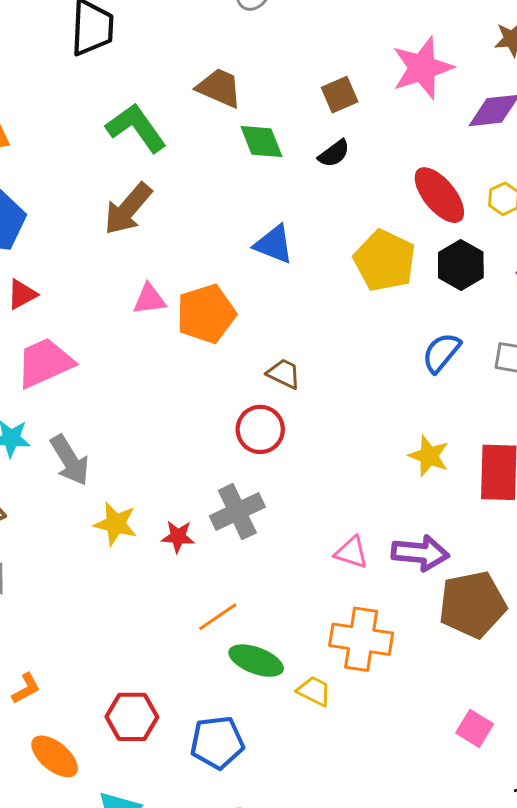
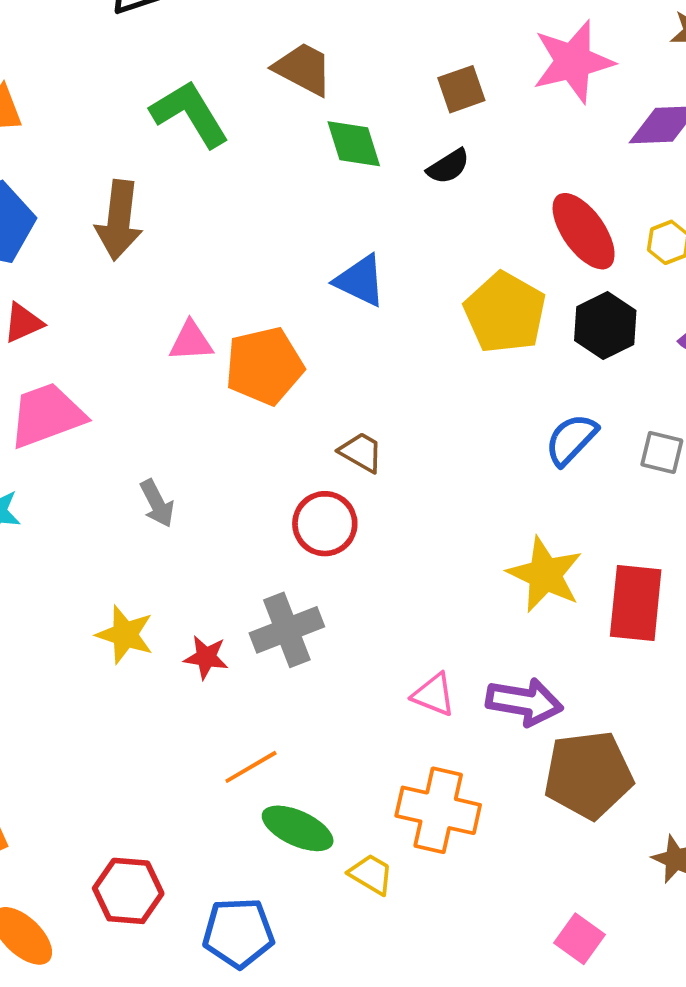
brown arrow: (128, 209) -> (119, 220), moved, turned -38
yellow star: (429, 456) -> (545, 575), size x1.4
gray arrow: (70, 460) -> (157, 503), moved, size x0.7

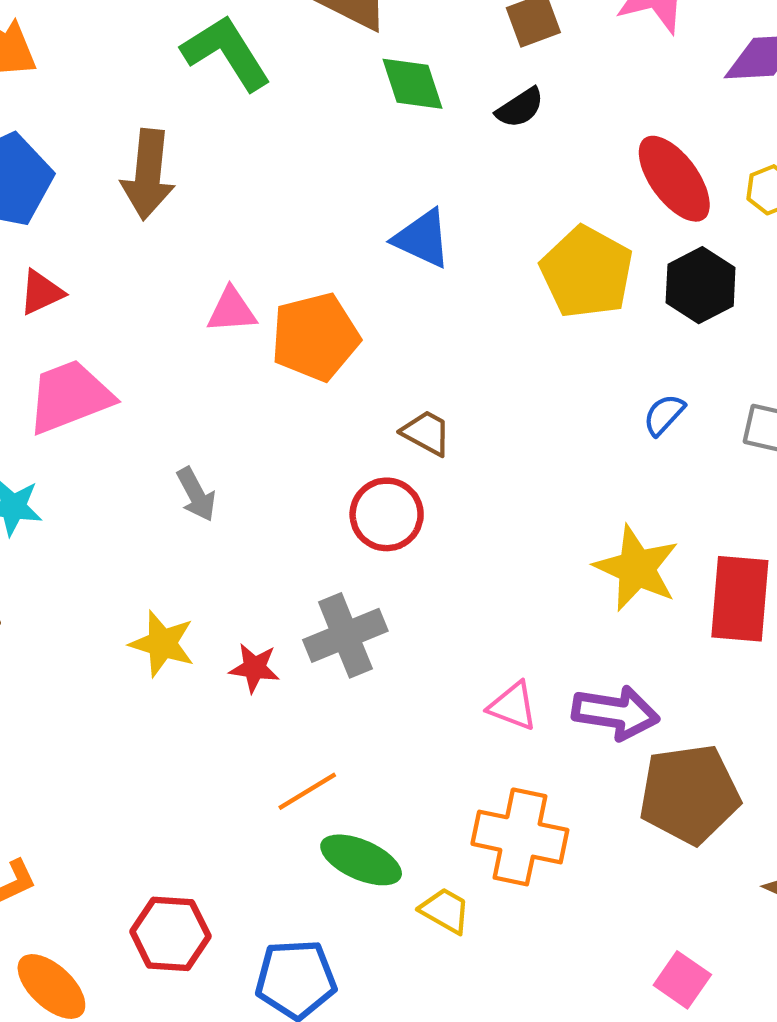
blue semicircle: (571, 439) -> (664, 415), size x0.7

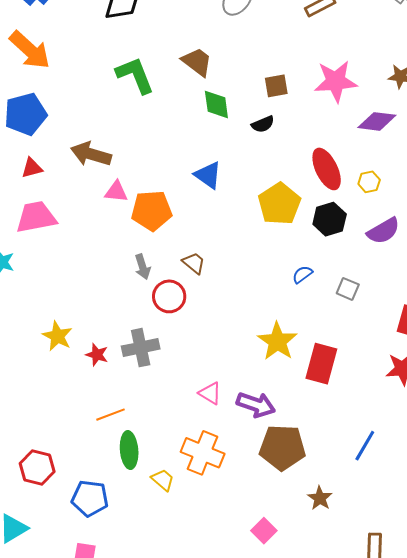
brown arrow: (148, 174) -> (91, 154), moved, turned 90
gray arrow: (196, 494) -> (143, 267), moved
green ellipse: (361, 860) -> (129, 450), turned 51

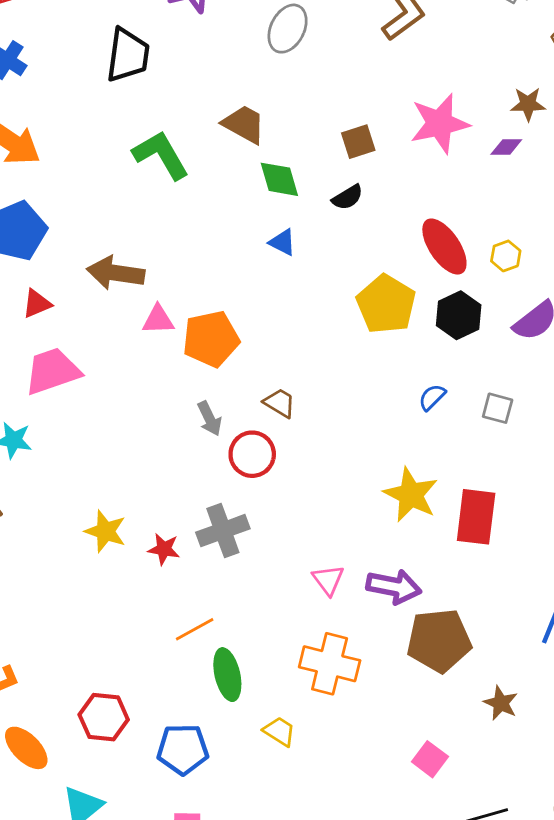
purple diamond: (377, 121) -> (506, 147), moved, size x0.6
blue triangle: (208, 175) -> (282, 242), moved, size x0.7
pink triangle: (210, 393) -> (328, 580), turned 30
yellow trapezoid: (163, 480) -> (279, 731), moved

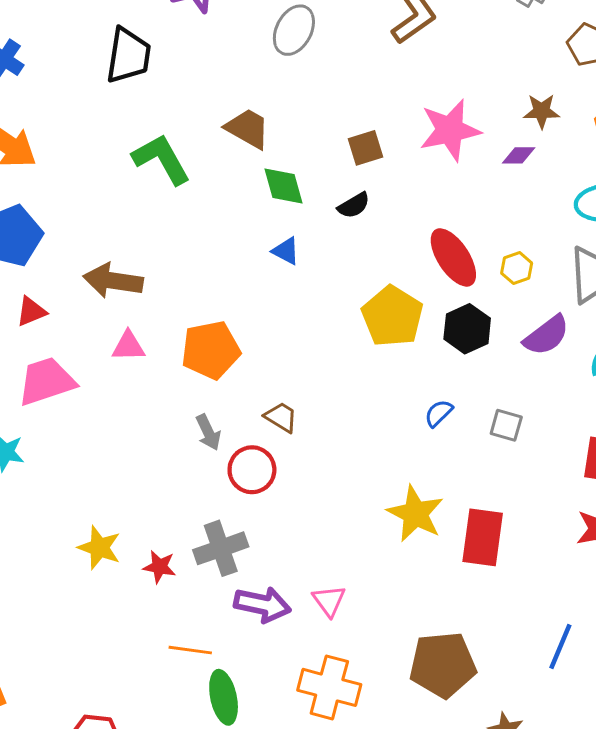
pink triangle: (158, 320) -> (128, 346), moved
purple arrow: (394, 587) -> (262, 604), moved
orange line: (195, 629) -> (190, 650), turned 36

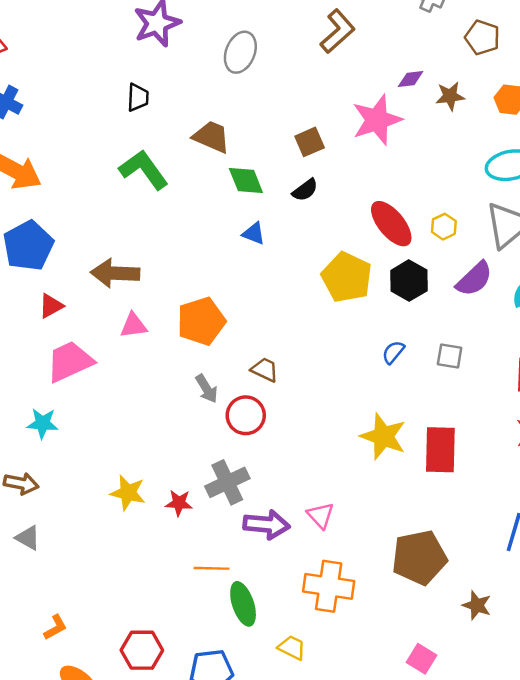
black trapezoid: (128, 56) -> (138, 97), moved, size x0.6
purple diamond: (519, 155) -> (411, 79), moved

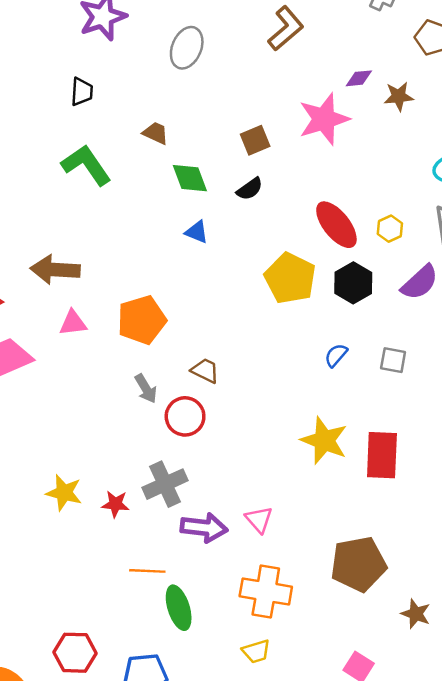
brown trapezoid: (211, 137) -> (156, 133), size x0.7
yellow trapezoid: (292, 648) -> (256, 651), moved, turned 136

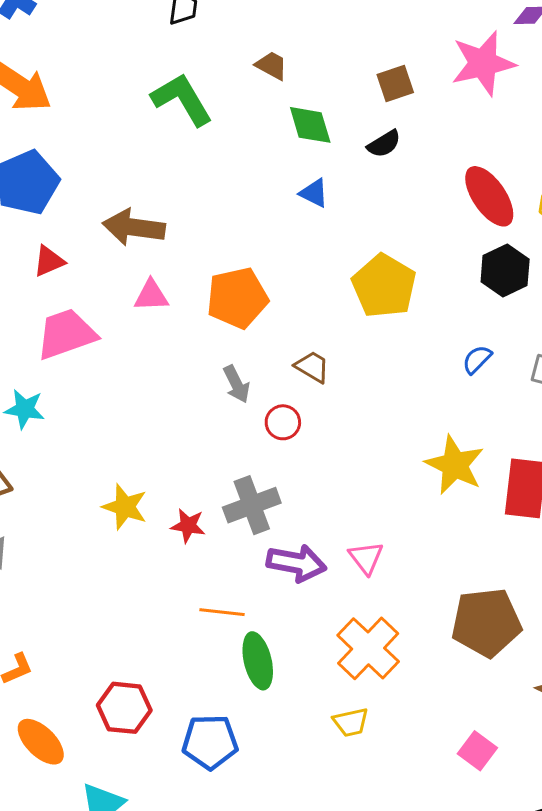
yellow pentagon: (290, 278) -> (384, 286), moved
red circle: (185, 416) -> (283, 422), size x0.7
orange cross: (266, 592) -> (368, 648), turned 30

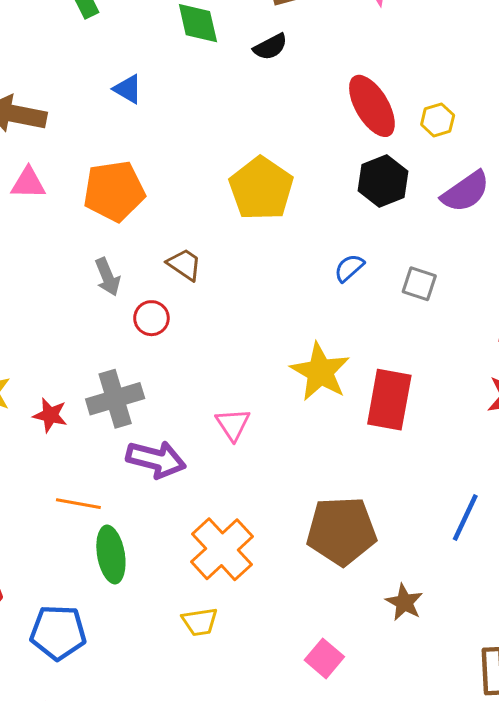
blue triangle: (314, 193) -> (128, 89), moved
pink triangle: (366, 558) -> (233, 424), moved

